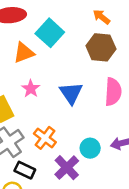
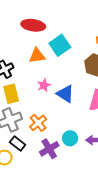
pink star: (31, 89) -> (44, 85), moved
blue triangle: (71, 93) -> (65, 94), turned -36

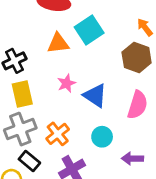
cyan circle: (70, 138) -> (102, 137), moved

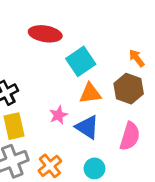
orange triangle: (58, 43) -> (90, 93), moved

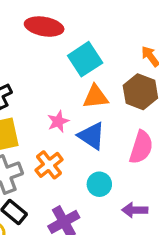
orange cross: (50, 166) -> (49, 165), moved

